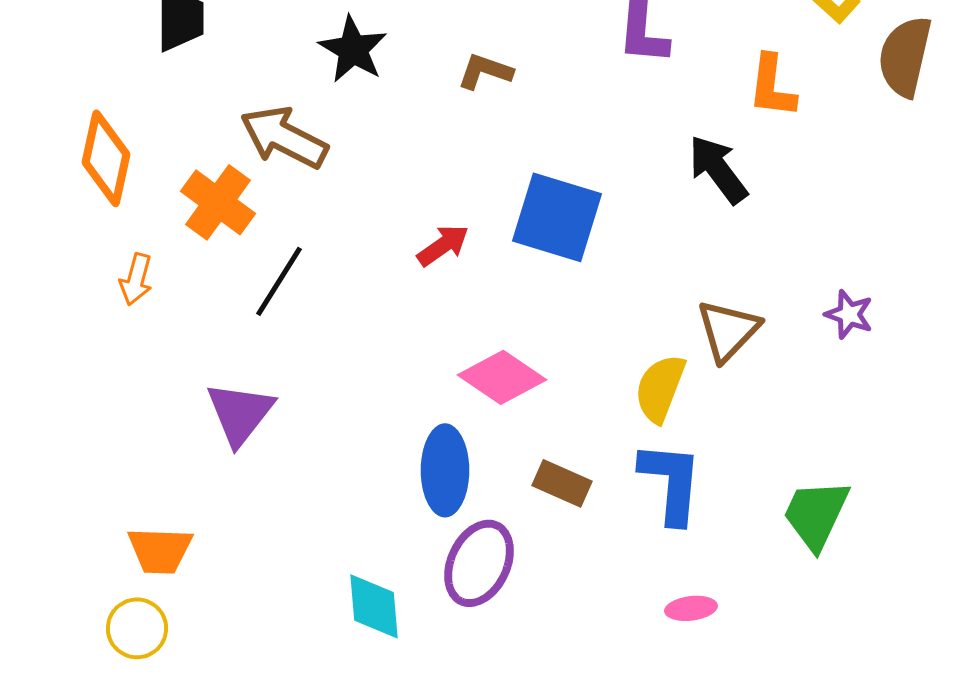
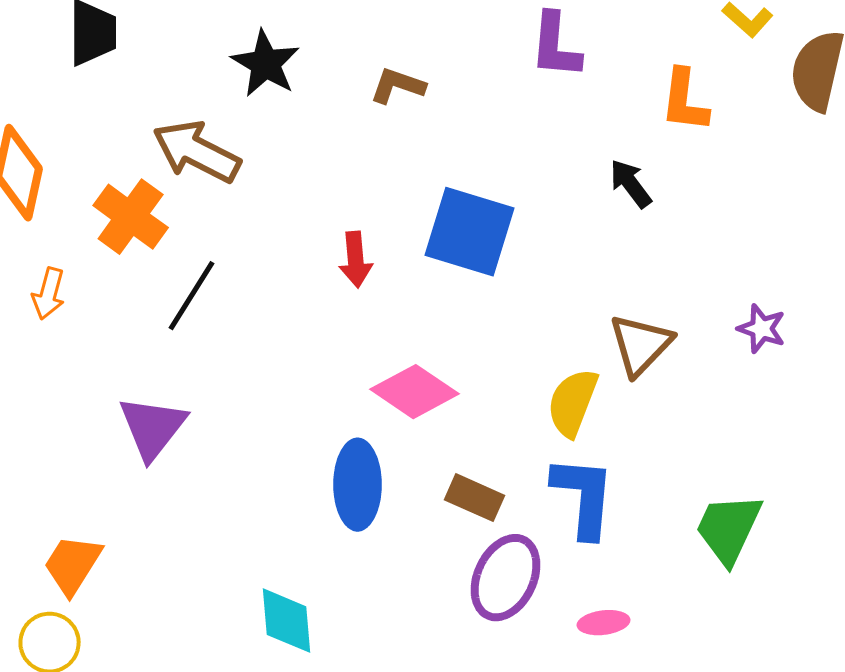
black arrow: (718, 169) -> (631, 184), size x0.7
red arrow: (443, 245) -> (356, 260), turned 120
orange trapezoid: (160, 550) -> (73, 565), turned 120
purple ellipse: (479, 563) -> (506, 578), moved

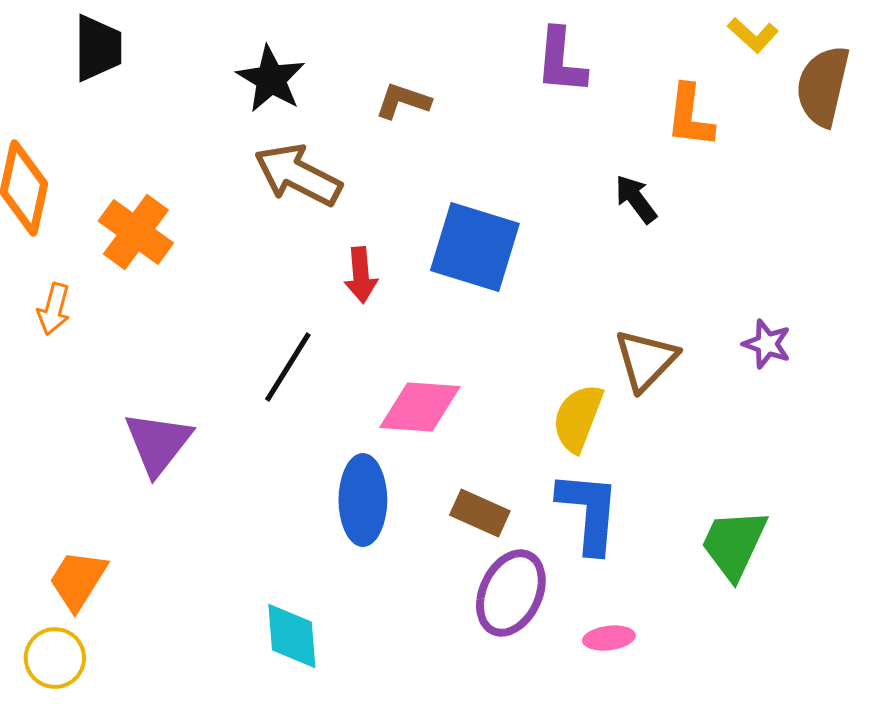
brown arrow: (197, 152) -> (298, 175), moved
black line: (192, 296) -> (288, 367), moved
pink diamond: (415, 392) -> (420, 407), turned -30

